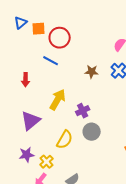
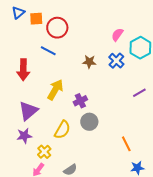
red arrow: (26, 80) -> (23, 70), size x1.5
purple star: (27, 155) -> (24, 136), moved

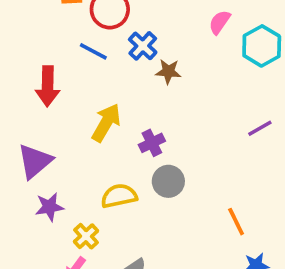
blue cross: (116, 61) -> (143, 46), moved
purple triangle: (28, 111) -> (35, 161), moved
yellow semicircle: (62, 130) -> (119, 196), turned -132

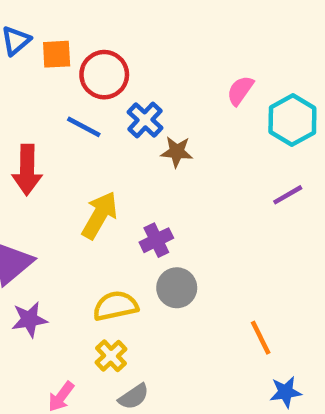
purple line: (260, 128) -> (288, 195), moved
yellow cross: (86, 236) -> (111, 356), moved

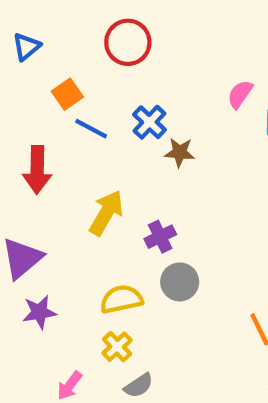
orange square: (57, 54) -> (67, 94), moved, turned -32
red circle: (104, 75) -> (128, 42), moved

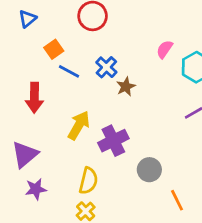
brown star: (180, 152) -> (126, 87), turned -30
purple cross: (160, 237) -> (113, 141), size x1.5
gray circle: (180, 282) -> (149, 170), moved
yellow semicircle: (121, 299) -> (88, 181), turned 116

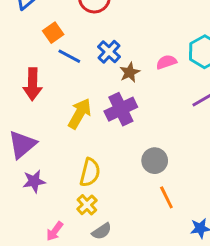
pink semicircle: (165, 49) -> (166, 62), moved, turned 36
purple cross: (113, 141) -> (121, 109), moved
orange line: (177, 200) -> (166, 197), moved

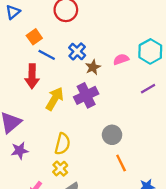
red arrow: (33, 84) -> (32, 76), moved

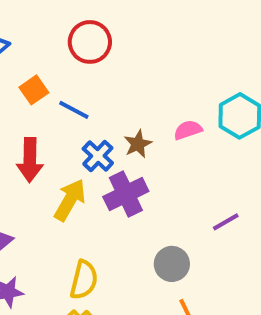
blue cross: (77, 51) -> (98, 156), moved
blue line: (47, 55) -> (74, 110), moved
purple line: (148, 89) -> (226, 222), moved

